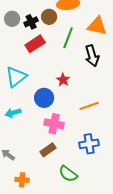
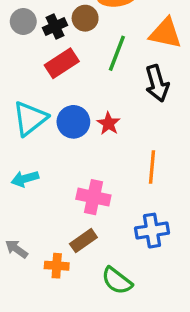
blue circle: (44, 98) -> (73, 122), moved
orange line: (89, 106) -> (152, 167), turned -66
orange cross: (22, 180) -> (57, 266), moved

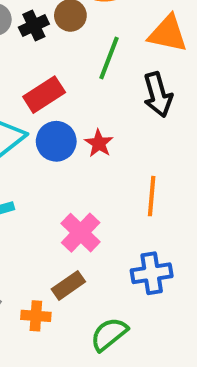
red rectangle: (62, 63) -> (44, 95), moved
pink cross: (93, 197) -> (81, 233), turned 32
green semicircle: (117, 281) -> (109, 334), turned 104

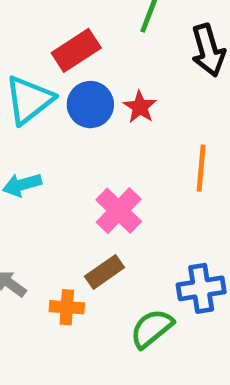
blue cross: (152, 273) -> (201, 288), moved

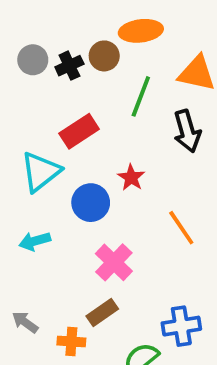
blue circle: (90, 105) -> (91, 203), moved
orange line: (201, 168) -> (181, 228), turned -39

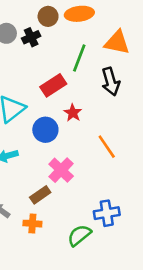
brown circle: (104, 56) -> (48, 16), moved
red rectangle: (79, 131) -> (53, 85), moved
brown rectangle: (102, 313) -> (40, 195), moved

